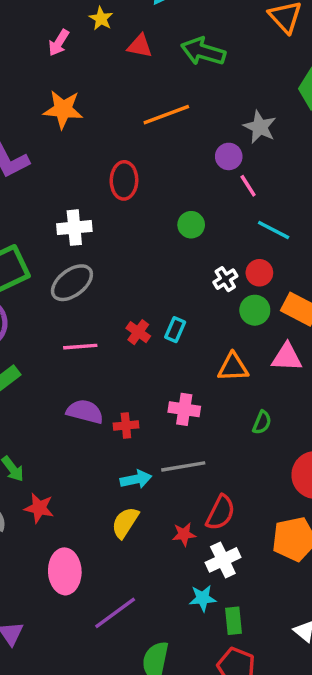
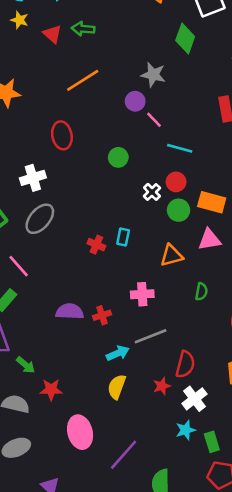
red triangle: (140, 46) -> (52, 34), turned 42
green arrow: (203, 51) -> (83, 29), moved, size x0.7
pink line: (80, 347) -> (19, 266), moved, turned 65

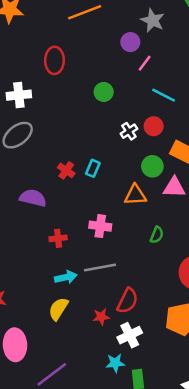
pink line: (154, 120) -> (145, 63), turned 70
green circle: (179, 210) -> (152, 166), moved
purple semicircle: (70, 312) -> (33, 198), moved

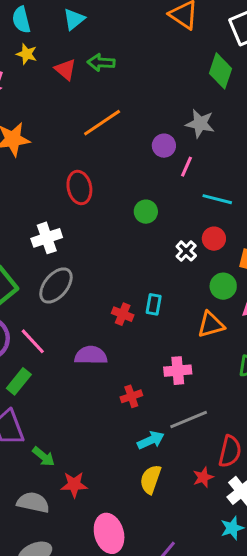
gray star: (153, 20) -> (200, 124), moved

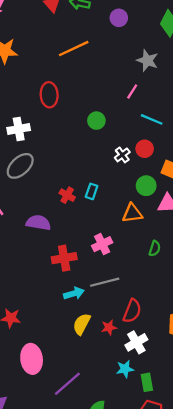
purple circle: (164, 146) -> (119, 18), moved
pink cross: (178, 371) -> (102, 244), turned -30
red cross: (131, 396) -> (64, 258), size x1.5
yellow semicircle: (151, 479) -> (82, 324), moved

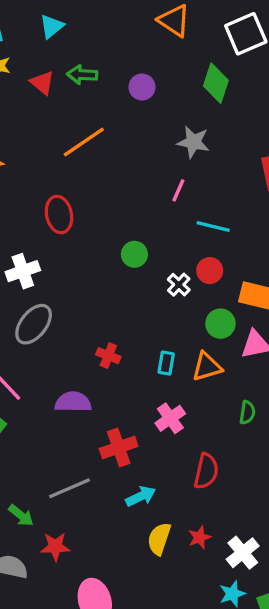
green circle: (96, 121) -> (134, 254), moved
cyan rectangle: (92, 191) -> (166, 363), moved
gray line: (105, 282) -> (69, 488), moved
red semicircle: (132, 311) -> (206, 471), moved

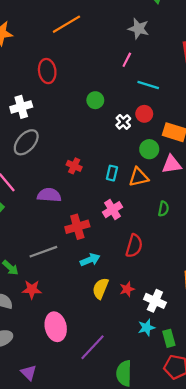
white cross: (243, 553) -> (155, 301), turned -30

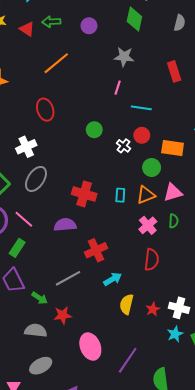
pink triangle: (172, 164) -> (173, 192), moved
red cross: (74, 166) -> (84, 194), size x1.6
pink cross: (113, 210) -> (148, 225), moved
red star: (127, 289) -> (153, 309), moved

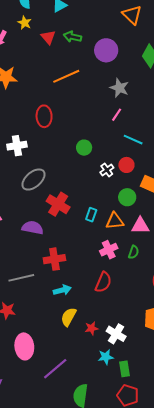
purple circle: (89, 26) -> (106, 50), size x1.5
gray star: (124, 57) -> (119, 88), moved
gray ellipse: (36, 179) -> (34, 180), moved

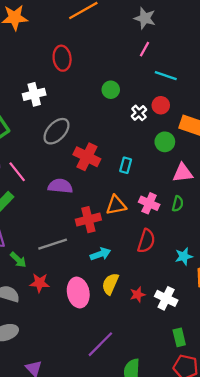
orange triangle: (115, 221) -> (116, 205), moved
pink cross: (109, 250) -> (149, 203), turned -36
pink ellipse: (24, 346) -> (78, 293), moved
cyan star: (106, 357) -> (184, 256), moved

